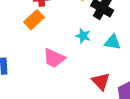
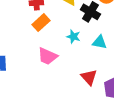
orange rectangle: (34, 20) -> (41, 23), moved

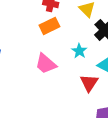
red triangle: (89, 77) -> (89, 83), moved

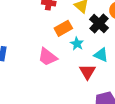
orange rectangle: (49, 26) -> (63, 28), moved

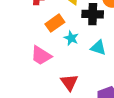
black cross: (99, 24) -> (93, 14), turned -36
red triangle: (87, 72) -> (69, 82), moved

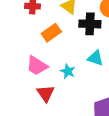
cyan star: (71, 38) -> (68, 71), moved
red triangle: (69, 82) -> (46, 93), moved

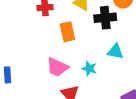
orange rectangle: (51, 33) -> (67, 32), turned -60

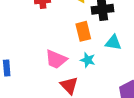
orange rectangle: (67, 32) -> (83, 31), moved

